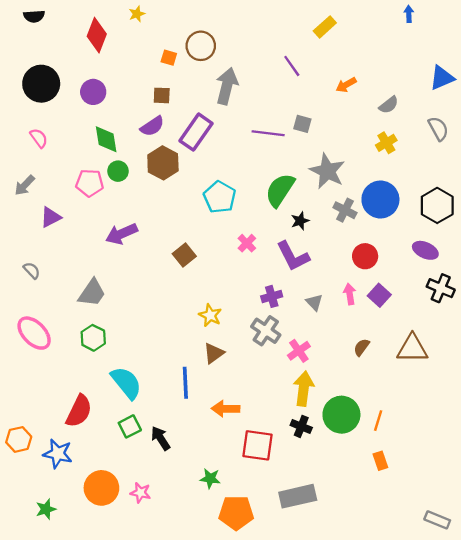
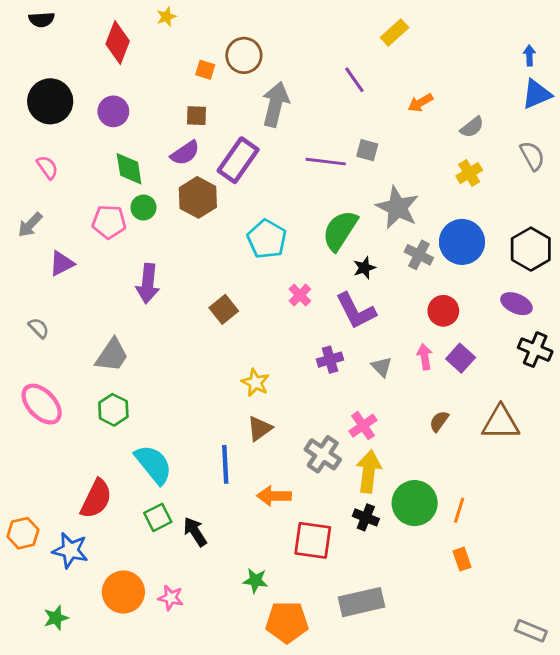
blue arrow: (409, 14) -> (529, 55), moved
purple arrow: (122, 234) -> (148, 284), turned -60
gray cross: (266, 331) -> (323, 454), moved

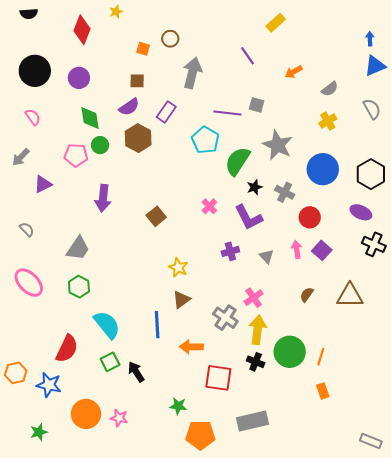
brown circle: (244, 55) -> (170, 39), size x0.7
purple rectangle: (238, 160) -> (166, 112), size x0.7
cyan pentagon: (267, 239) -> (205, 140), moved
gray cross: (419, 255) -> (285, 192), moved

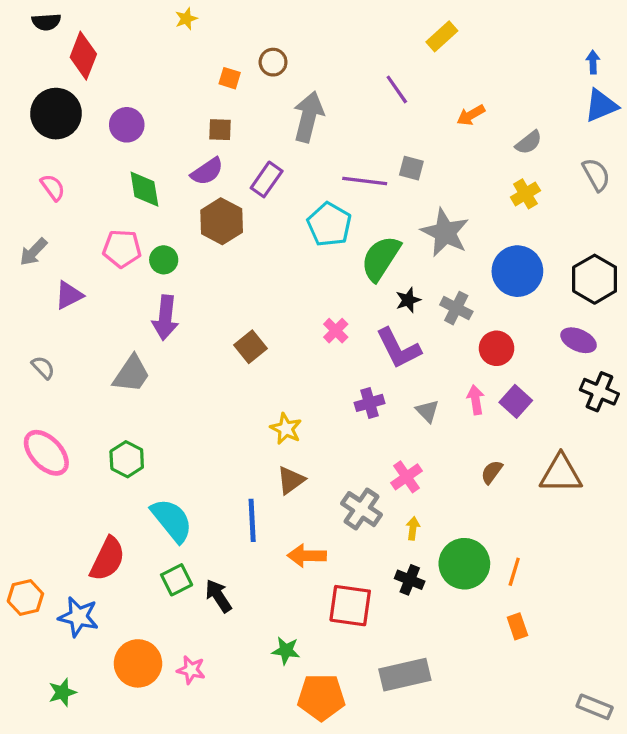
red diamond: (82, 30) -> (83, 56), moved
green circle: (100, 145) -> (164, 260), moved
gray trapezoid: (78, 248) -> (132, 374), moved
yellow arrow: (258, 330) -> (413, 528), size x0.5

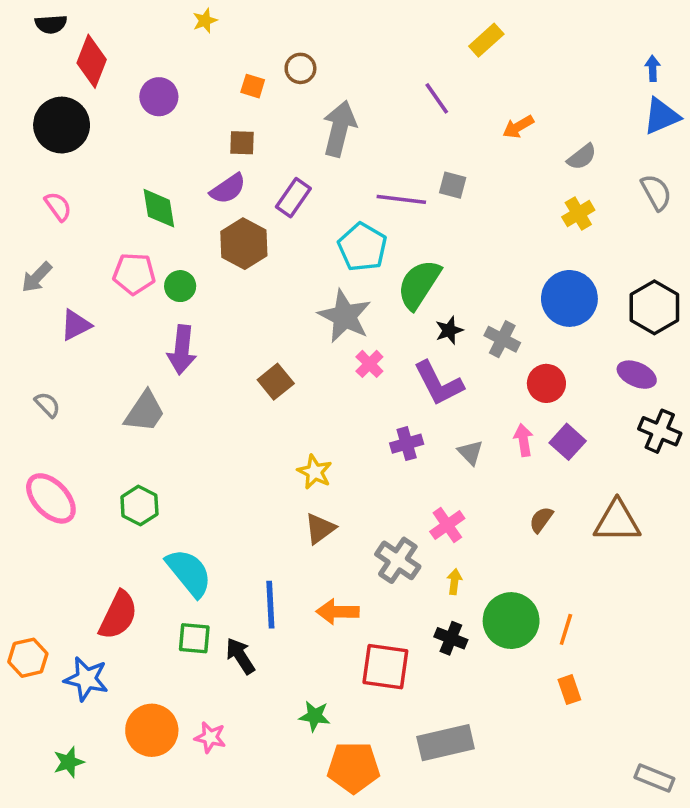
purple circle: (127, 125) -> (159, 97), moved
gray star: (445, 233) -> (345, 316), moved
blue line: (252, 520) -> (270, 605), moved
green square: (177, 580) -> (194, 638), turned 32

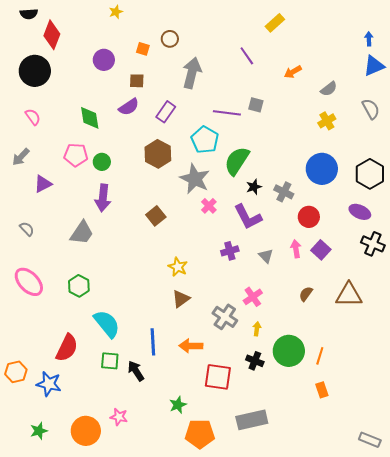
purple circle: (159, 97) -> (104, 60), moved
brown hexagon: (244, 244) -> (158, 154), moved
green star: (315, 716) -> (178, 405), turned -30
orange circle: (152, 730) -> (86, 431), moved

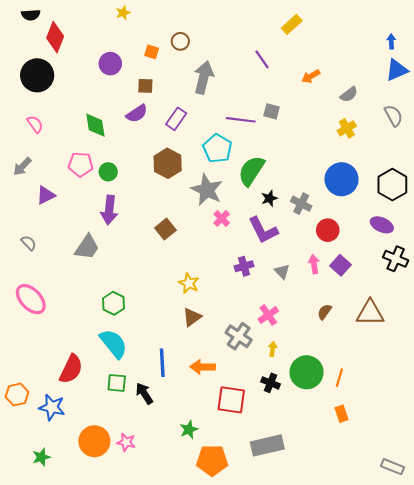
green hexagon: (79, 286) -> (113, 303), moved
orange circle: (86, 431) -> (94, 441), moved

